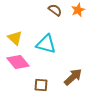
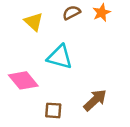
brown semicircle: (55, 10) -> (72, 13), turned -64
yellow triangle: (15, 38) -> (34, 22), moved

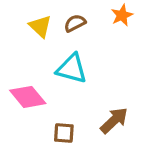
brown semicircle: (72, 13) -> (75, 23), moved

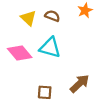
brown semicircle: (75, 23) -> (52, 16), turned 48
pink diamond: (28, 97) -> (20, 53), moved

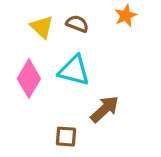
pink diamond: (20, 53) -> (29, 78), turned 70
brown arrow: (80, 84) -> (105, 109), moved

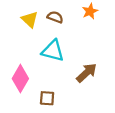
pink diamond: (29, 78) -> (20, 79), moved
brown arrow: (105, 109) -> (86, 73), moved

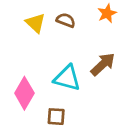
cyan triangle: (53, 51) -> (67, 78), moved
brown arrow: (86, 73) -> (103, 64), moved

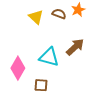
brown semicircle: (66, 20) -> (59, 14), moved
yellow triangle: (35, 23) -> (36, 17), moved

